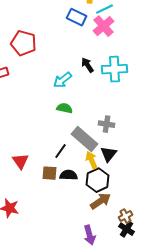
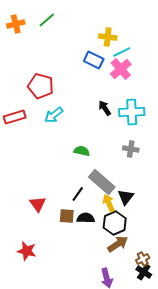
cyan arrow: (63, 80) -> (54, 115), moved
gray cross: (107, 124) -> (131, 149), moved

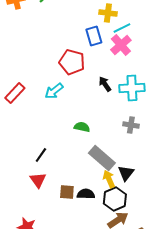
blue rectangle: (94, 60) -> (94, 36), turned 48
red pentagon: (41, 86) -> (72, 62), moved
red rectangle: (15, 117) -> (15, 93), turned -30
black line: (78, 194) -> (41, 155), moved

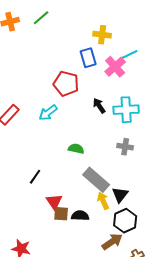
cyan line: (122, 28) -> (129, 55), moved
red triangle: (38, 180) -> (54, 202), moved
black hexagon: (115, 199) -> (125, 221), moved

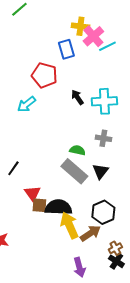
pink cross: (115, 67) -> (93, 36), moved
green semicircle: (76, 149) -> (77, 150), moved
black triangle: (120, 195) -> (100, 171), moved
yellow arrow: (103, 201) -> (69, 225), moved, size x1.5
black semicircle: (80, 216) -> (58, 207), size x1.5

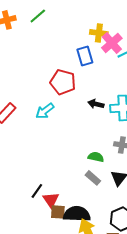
black arrow: (77, 97) -> (96, 104), turned -42
black line: (13, 168) -> (37, 191), moved
gray rectangle: (74, 171) -> (93, 178), size x0.6

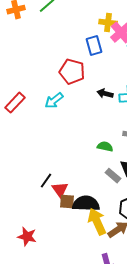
gray rectangle: (93, 178) -> (113, 176), moved

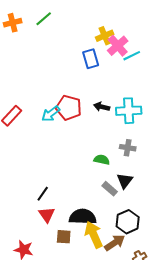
yellow cross: (108, 23) -> (105, 36), turned -30
red pentagon: (72, 72) -> (69, 108), moved
red triangle: (60, 190) -> (47, 215), moved
brown square: (67, 202) -> (64, 237), moved

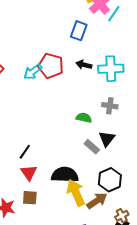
cyan line: (132, 56) -> (114, 14), turned -30
blue rectangle: (91, 59) -> (79, 31), moved, turned 36
brown square: (64, 237) -> (30, 198), moved

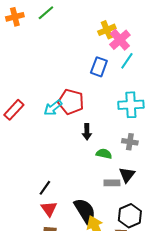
cyan line: (114, 14) -> (127, 61), moved
black arrow: (84, 65) -> (87, 132), moved, turned -105
gray rectangle: (92, 147) -> (112, 183), turned -42
black semicircle: (65, 175) -> (85, 211), turned 56

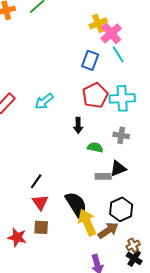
cyan line: (127, 61) -> (118, 54), turned -66
red pentagon: (71, 102) -> (95, 95), moved, turned 30
black triangle: (127, 175) -> (118, 168), turned 30

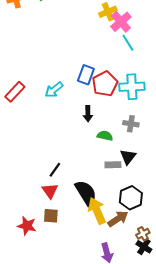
blue rectangle: (90, 60) -> (86, 75), moved
black triangle: (118, 168) -> (128, 157), turned -30
black line: (36, 181) -> (55, 170), moved

